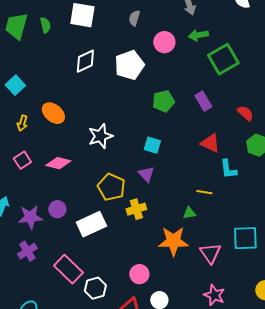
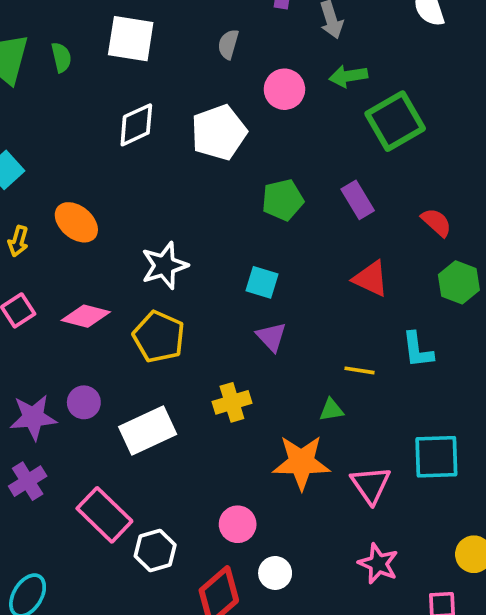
cyan L-shape: (228, 169) -> (418, 350), moved
purple triangle: (146, 174) -> (271, 337), moved
yellow pentagon: (111, 187) -> (159, 337), moved

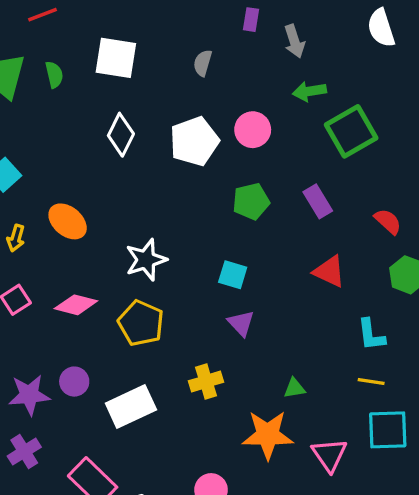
pink circle: (284, 89) -> (253, 130), moved
white diamond: (136, 125) -> (121, 135), turned -39
yellow line: (359, 370) -> (371, 382), moved

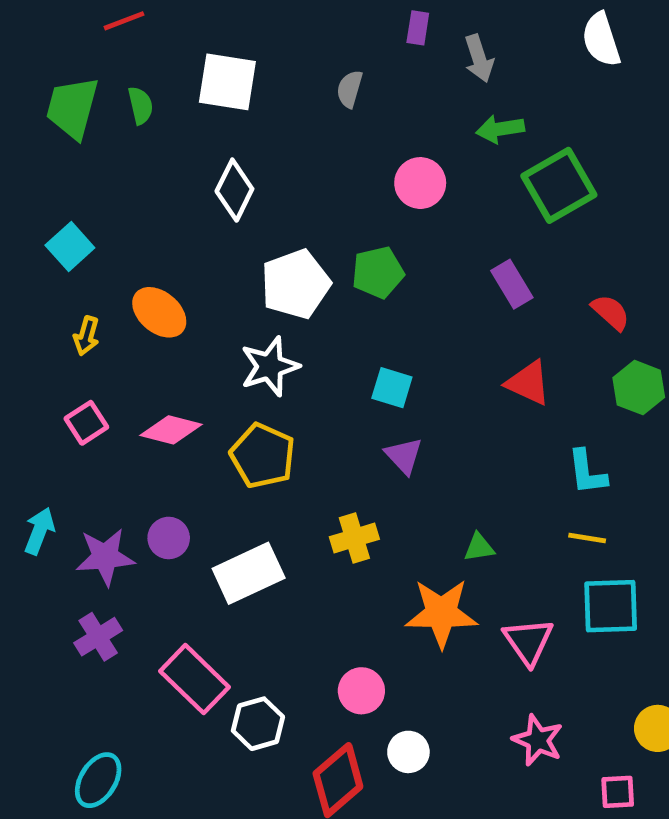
white pentagon: (194, 141) -> (296, 284), moved
green pentagon: (251, 201) -> (378, 272), moved

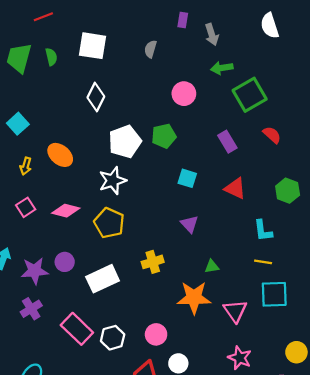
red semicircle: (611, 312) -> (272, 135), moved
cyan square: (392, 388) -> (187, 178), moved
purple triangle: (404, 456) -> (189, 224), moved
white hexagon: (258, 724) -> (113, 338), moved

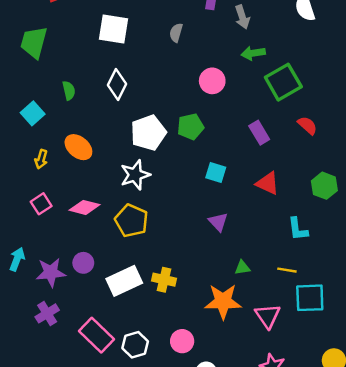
green semicircle: (51, 57) -> (69, 91), moved
yellow cross: (153, 262) -> (164, 280), moved, turned 30
yellow line: (263, 262) -> (287, 270), moved

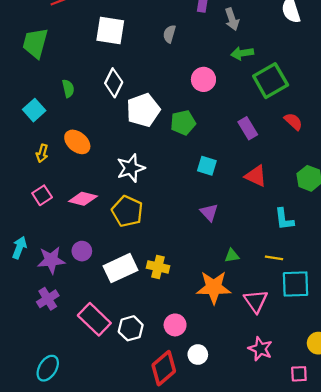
white pentagon: (148, 133) -> (143, 110), moved

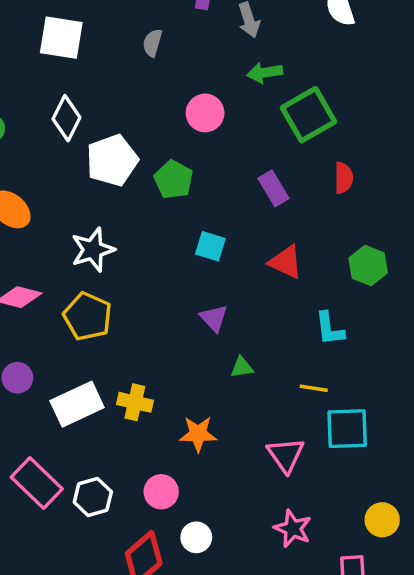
red semicircle: (293, 121) -> (344, 178), turned 48
green pentagon: (183, 123) -> (173, 180), turned -30
green triangle: (232, 256) -> (242, 367), moved
orange star: (214, 287) -> (198, 434), moved, size x0.7

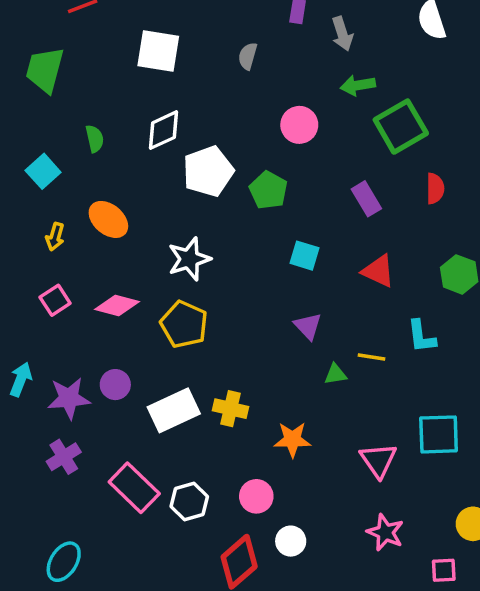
white diamond: (67, 118) -> (163, 130), turned 39
yellow line: (314, 388) -> (372, 357), moved

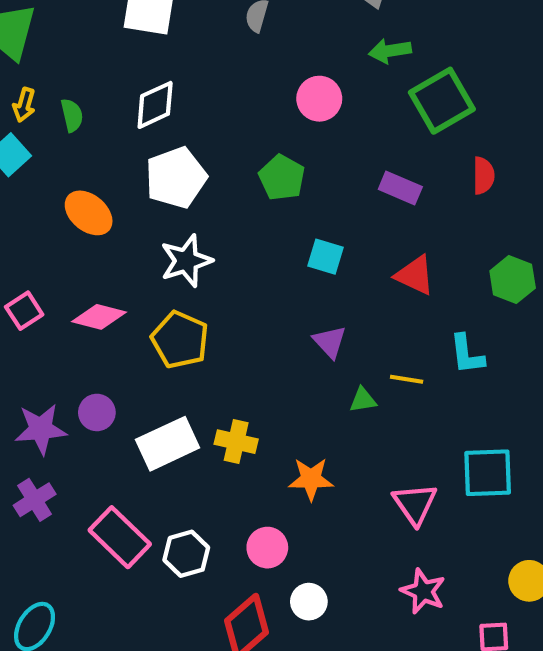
white pentagon: (208, 171) -> (176, 178), moved
purple rectangle: (366, 199) -> (400, 188), turned -36
yellow arrow: (55, 237) -> (24, 105), moved

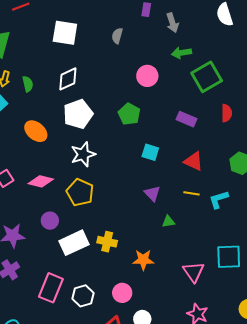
cyan L-shape: (467, 354) -> (219, 199), turned 80
yellow line: (407, 379) -> (192, 193), moved
purple circle: (97, 412) -> (50, 221), moved
pink rectangle: (120, 537) -> (51, 288), turned 68

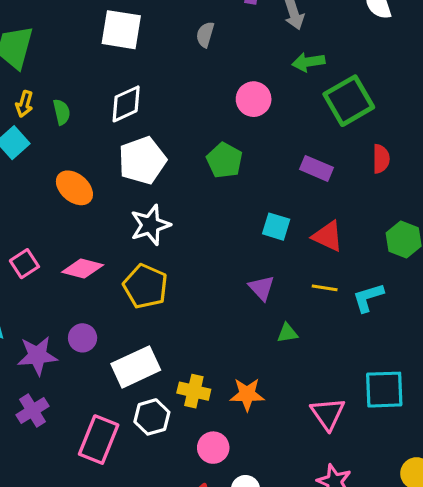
cyan square: (150, 152) -> (276, 227), moved
purple circle: (50, 221) -> (83, 338), moved
yellow cross: (107, 242) -> (194, 391), moved
white hexagon: (83, 296) -> (152, 417), moved

